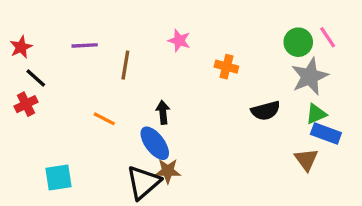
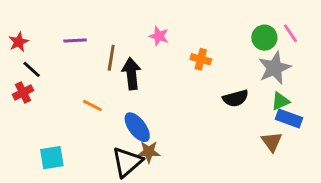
black arrow: (163, 112) -> (131, 74), moved, size x1.5

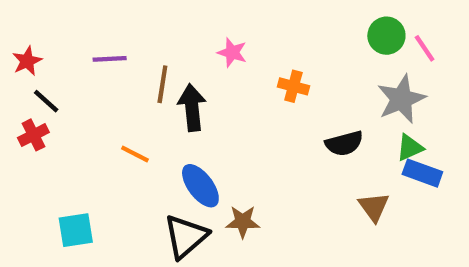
green circle: (264, 38) -> (386, 36), moved
brown triangle: (272, 142) -> (374, 207), moved
brown star: (149, 152) -> (243, 222), moved

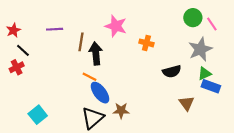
pink star: (232, 53) -> (116, 26), size x1.5
orange line: (135, 154) -> (89, 77), moved
cyan square: (76, 230) -> (38, 115), turned -30

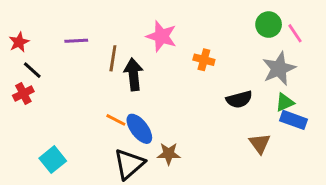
orange line: (89, 77) -> (116, 120), moved

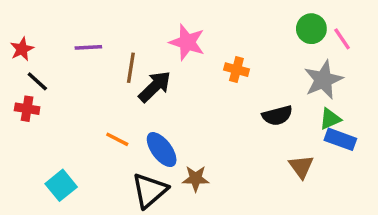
black arrow: (133, 74) -> (155, 87), turned 52
red cross: (23, 94) -> (27, 109), turned 36
orange line: (116, 120) -> (117, 139), moved

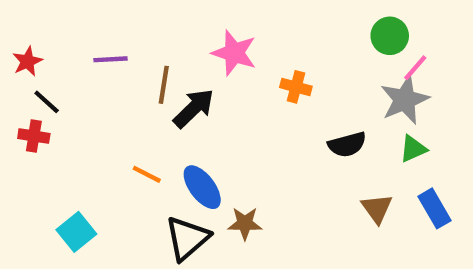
pink line: (342, 39) -> (415, 68), moved, turned 75
blue rectangle: (340, 139) -> (434, 208), moved, turned 40

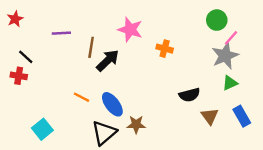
red star: (27, 61) -> (15, 19), moved
black semicircle: (347, 145) -> (190, 95), moved

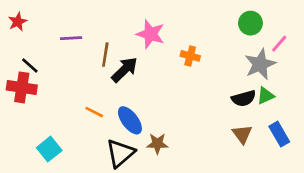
pink line: (231, 38) -> (279, 44), moved
red cross: (19, 76) -> (22, 87), size x1.5
black semicircle: (190, 95) -> (244, 98), moved

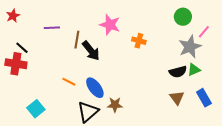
black arrow: (124, 70) -> (91, 51), turned 95

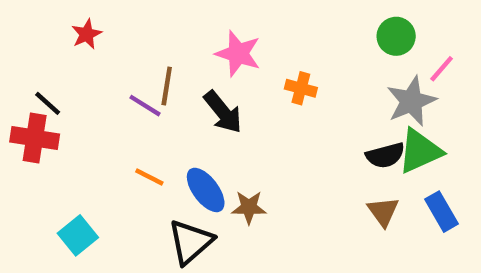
red star: (13, 16) -> (87, 34), moved
purple line: (52, 28) -> (145, 106), moved, turned 35
black arrow: (91, 51) -> (223, 112), moved
green triangle: (194, 70) -> (420, 151), size x1.6
brown star: (115, 105) -> (249, 207), moved

